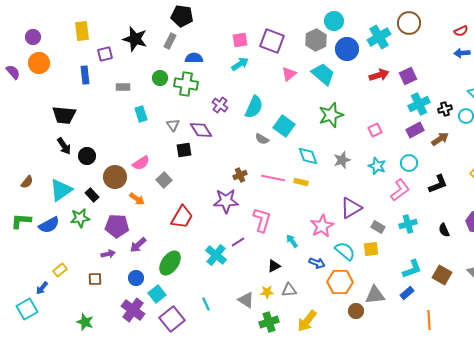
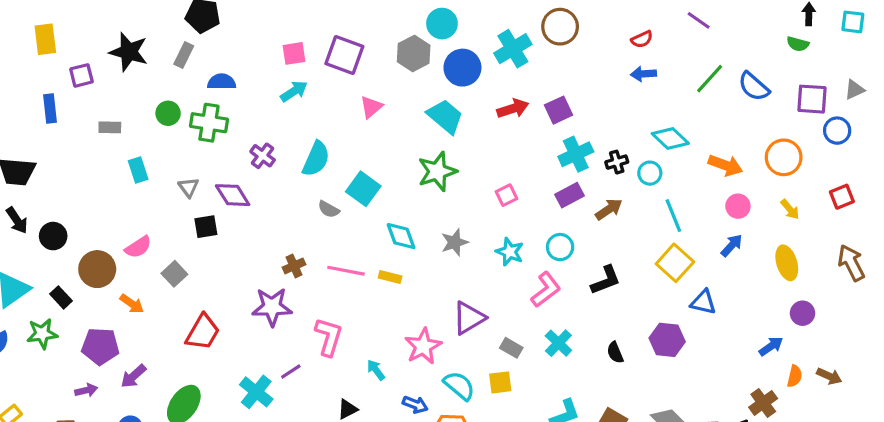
cyan trapezoid: (323, 74) -> (445, 116), moved
cyan cross: (408, 224) -> (558, 343), turned -30

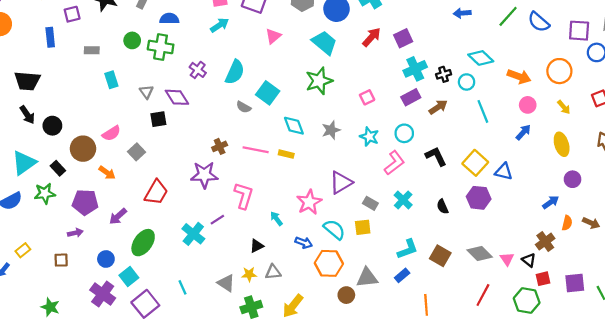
red arrow: (513, 109) -> (371, 37), turned -30
yellow square: (675, 263) -> (475, 163), moved
black L-shape: (606, 280) -> (436, 156), turned -95
purple arrow: (133, 376) -> (118, 216), moved

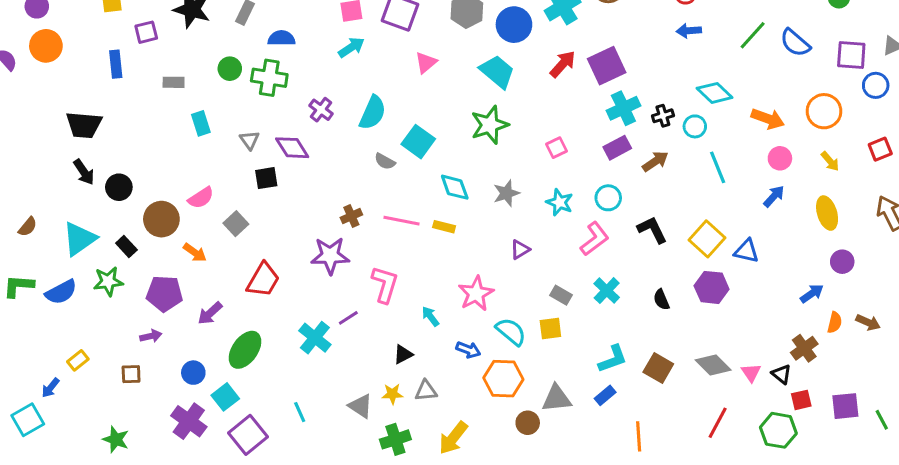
purple square: (403, 38) -> (607, 66), size x1.4
purple triangle: (341, 182) -> (520, 249), moved, size x0.6

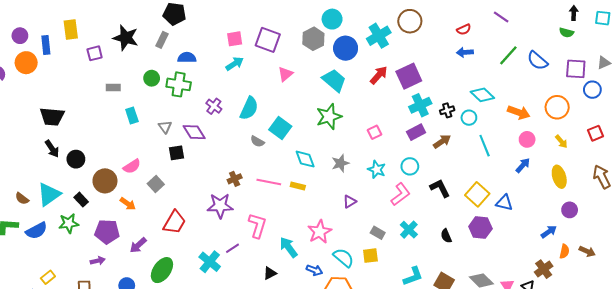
blue rectangle: (116, 64) -> (46, 45), moved
brown semicircle: (28, 227) -> (22, 199), moved, turned 88
cyan arrow: (430, 316) -> (289, 247), size x1.5

